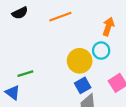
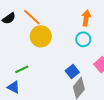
orange line: (60, 17) -> (32, 17), moved, turned 72
yellow circle: (80, 61) -> (41, 36), moved

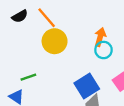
orange arrow: (86, 18) -> (100, 37), moved
blue square: (72, 72) -> (87, 86), size x1.5

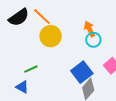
black semicircle: (20, 16) -> (19, 17), size x1.5
orange arrow: (100, 37) -> (90, 29), turned -35

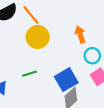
cyan circle: (93, 40) -> (92, 56), moved
green line: (31, 69) -> (29, 74), moved

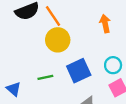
orange arrow: (80, 35) -> (105, 24), moved
blue square: (66, 80) -> (79, 71), moved

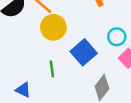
green line: (45, 77) -> (52, 69), turned -70

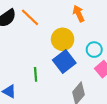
yellow circle: (53, 27) -> (63, 39), moved

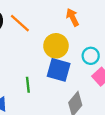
blue square: (64, 61) -> (59, 70), turned -35

